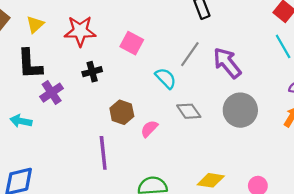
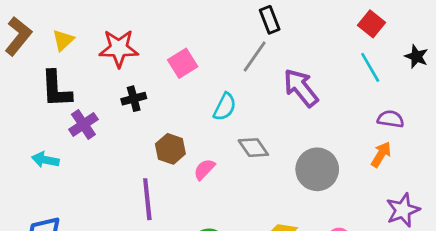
pink square: (132, 43) -> (183, 63), turned 30
gray line: (190, 54) -> (255, 56), moved
cyan semicircle: (166, 78) -> (225, 107), turned 70
gray circle: (240, 110) -> (317, 169), moved

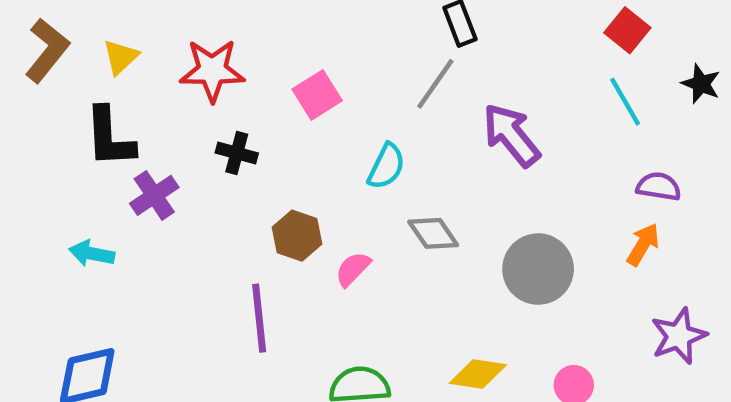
black cross: (134, 99) -> (237, 153), turned 30

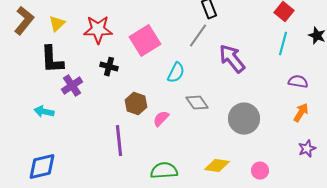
pink square: (317, 95) -> (145, 41), size x1.4
cyan line: (625, 102) -> (283, 44), turned 45
orange arrow: (643, 245) -> (301, 113), moved
purple star: (679, 336) -> (307, 149), size x0.7

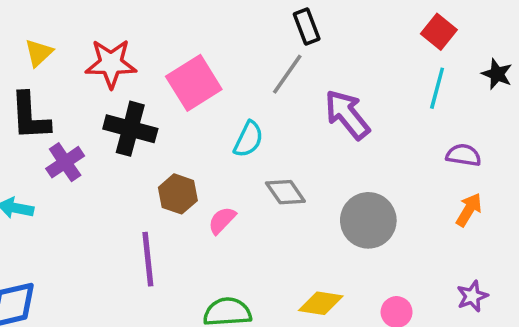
black cross: (109, 67) -> (130, 129), size x1.6
purple star: (307, 149) -> (472, 296), moved

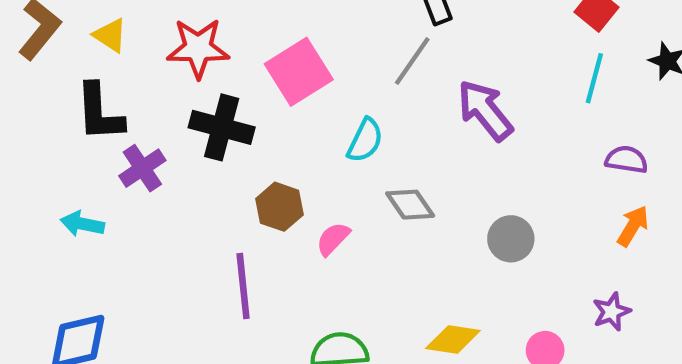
yellow triangle: (39, 53) -> (110, 35), turned -44
gray circle: (368, 220) -> (511, 239), size x0.7
purple star: (472, 296) -> (611, 312), moved

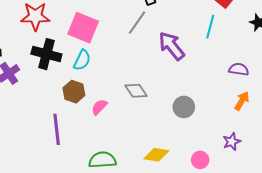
pink square: (299, 72) -> (83, 28), turned -36
cyan line: (594, 78) -> (210, 27), moved
cyan semicircle: (365, 140) -> (82, 60), moved

